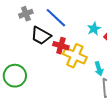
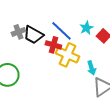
gray cross: (26, 14) -> (18, 32), moved
blue line: (56, 18) -> (61, 31), moved

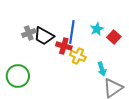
blue line: (61, 31) -> (72, 32), turned 55
yellow cross: (67, 55) -> (78, 56), size x0.7

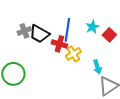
yellow cross: (78, 56) -> (73, 54), turned 35

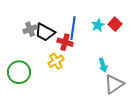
red square: (109, 35) -> (115, 24), moved
yellow cross: (73, 54) -> (56, 61), moved

